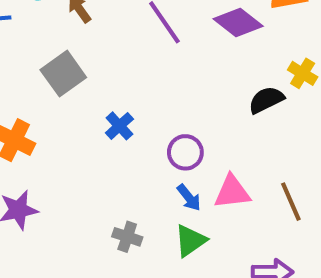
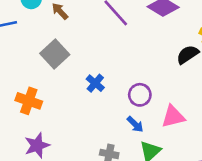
blue arrow: (189, 198) -> (135, 124), moved

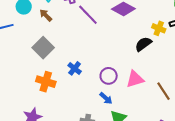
orange cross: (29, 101) -> (46, 82), moved
pink triangle: (173, 117) -> (135, 79), moved

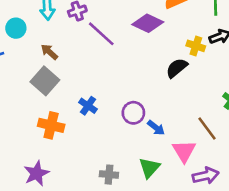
brown arrow: (46, 15) -> (49, 52), moved
pink triangle: (135, 79) -> (184, 151), moved, turned -42
blue arrow: (106, 98) -> (156, 128), moved

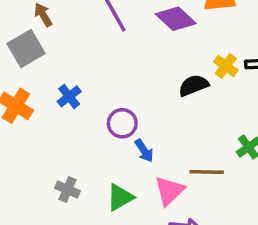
brown line: (207, 128) -> (207, 172), turned -70

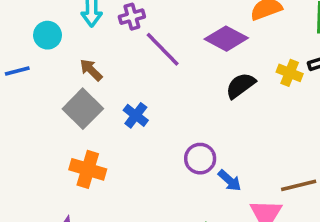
black semicircle: (194, 85) -> (241, 86), moved
blue cross: (69, 96) -> (136, 115), moved

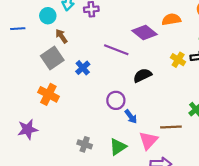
cyan circle: (48, 35) -> (48, 16), moved
purple line: (163, 49) -> (116, 50), moved, turned -35
black semicircle: (241, 86) -> (142, 75), moved

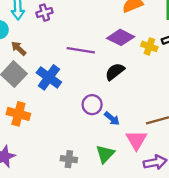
purple diamond: (145, 33) -> (121, 37), moved
blue cross: (83, 68) -> (49, 77), size x1.5

